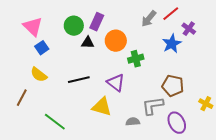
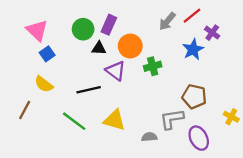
purple triangle: (116, 83) -> (116, 71), moved
green line: (55, 122) -> (74, 121), moved

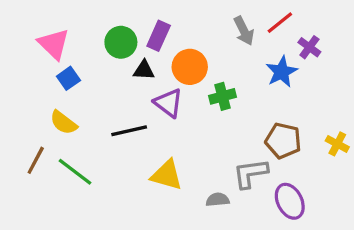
gray arrow: (167, 21) -> (244, 31), turned -66
yellow cross: (231, 117) -> (337, 144), moved
green line: (74, 121) -> (75, 172), moved

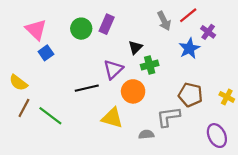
orange circle: (190, 67) -> (133, 91), moved
black triangle: (144, 70) -> (135, 47), moved, turned -48
purple triangle: (168, 103) -> (113, 69), turned 40
yellow semicircle: (64, 123) -> (18, 83), moved
purple ellipse: (290, 201) -> (217, 136), moved

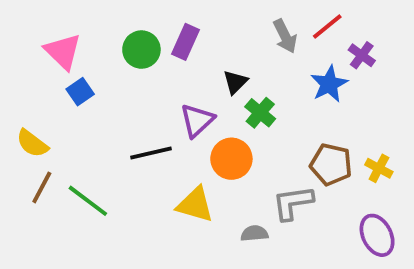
green cross: (150, 65) -> (260, 113), turned -35
yellow cross: (227, 97) -> (379, 168), moved

